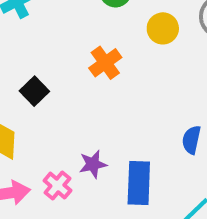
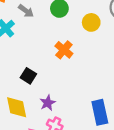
purple star: (93, 164) -> (48, 103), moved

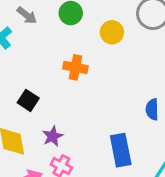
orange cross: (64, 50) -> (75, 67), turned -30

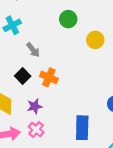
gray arrow: (27, 15) -> (33, 50), moved
orange cross: (75, 67) -> (49, 77), moved

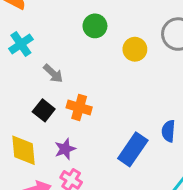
blue rectangle: (82, 128) -> (133, 149), moved, turned 40

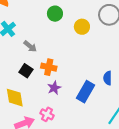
purple star: (65, 149) -> (54, 88), moved

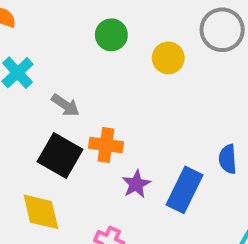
black square: (26, 71) -> (60, 156), size x1.5
purple star: (54, 88) -> (136, 184), moved

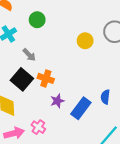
green circle: (111, 35) -> (37, 20), moved

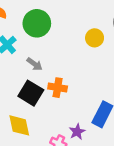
green circle: (37, 20) -> (37, 23), size x1.5
purple star: (57, 101) -> (77, 132), moved

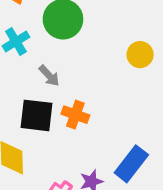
black square: (31, 93) -> (36, 115), turned -35

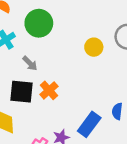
orange cross: (75, 115) -> (49, 90), turned 30

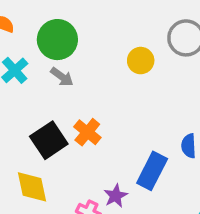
gray arrow: (30, 63) -> (62, 77), moved
black square: (22, 92) -> (49, 140), turned -30

